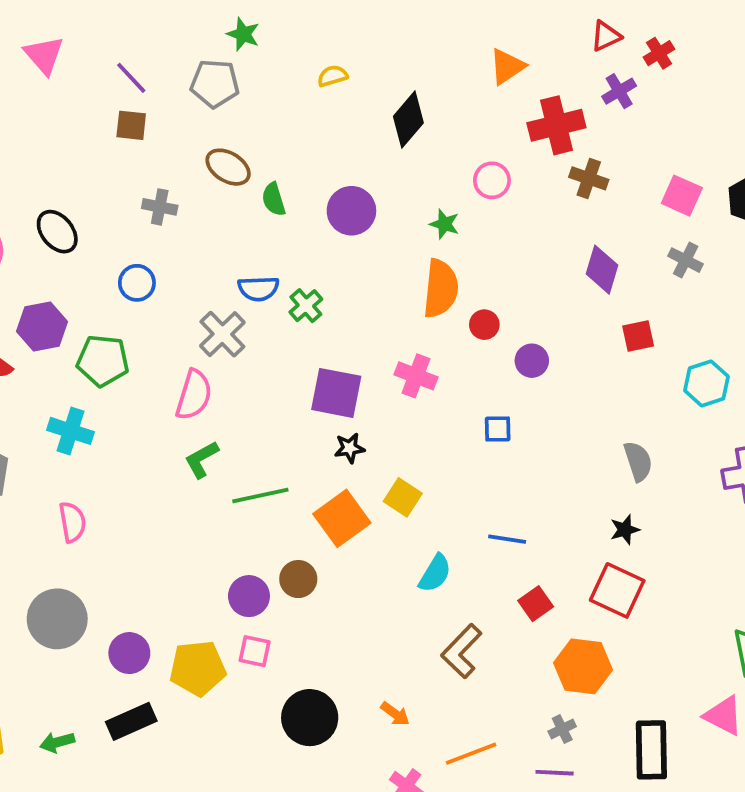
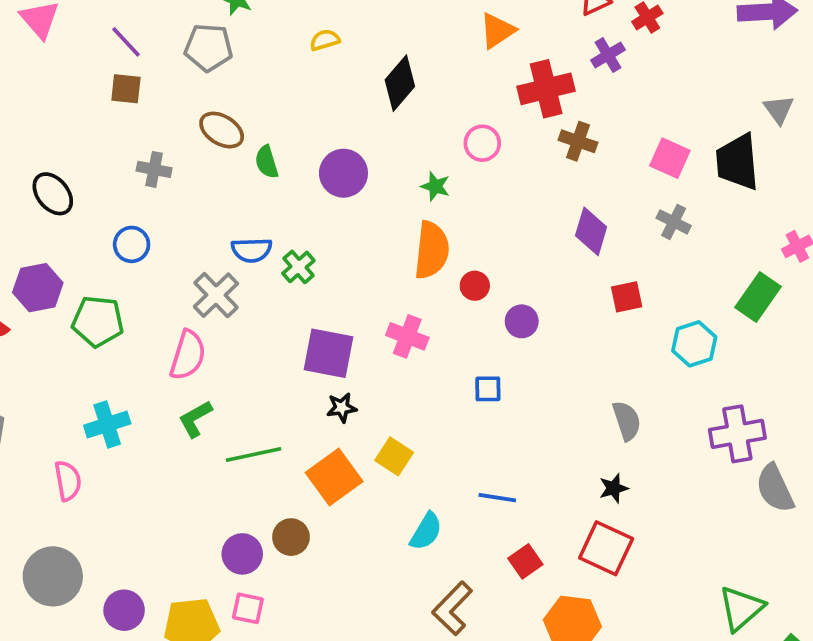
cyan cross: (70, 431) -> (107, 425), moved, turned -36

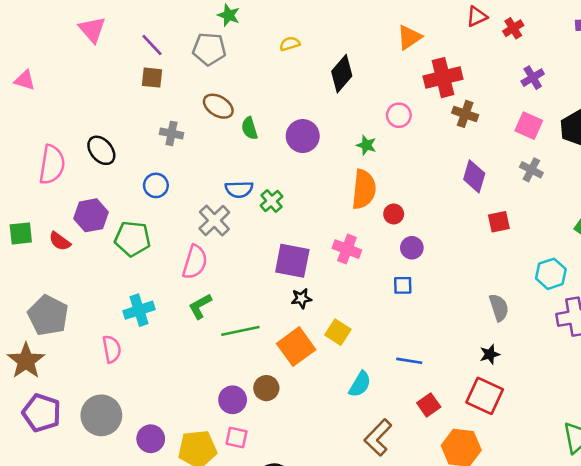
purple cross: (608, 55) -> (533, 78), moved
purple circle: (522, 321) -> (412, 248), moved
cyan hexagon: (694, 344) -> (551, 274), moved

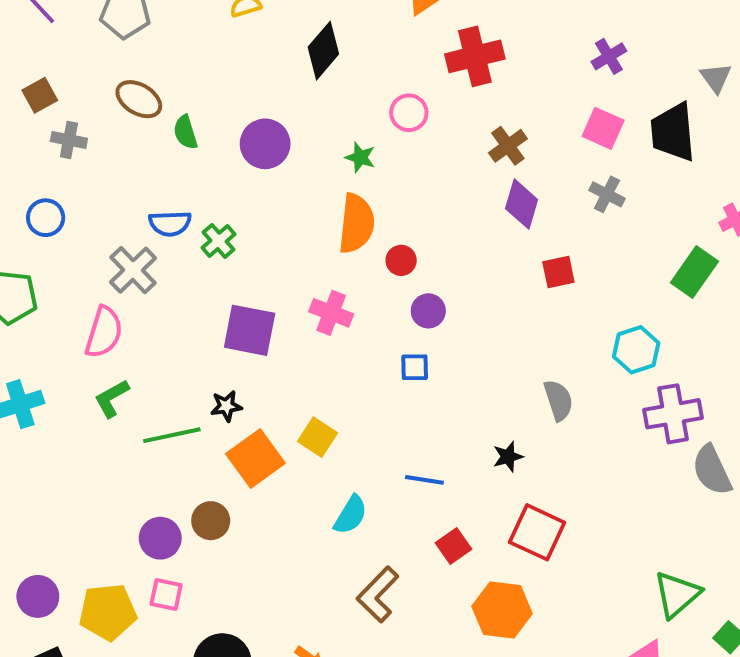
brown square: (152, 78) -> (40, 95), moved, turned -35
brown cross: (465, 114) -> (508, 146), moved, turned 35
black star: (301, 298) -> (226, 406), moved
black star: (490, 354) -> (508, 457), moved

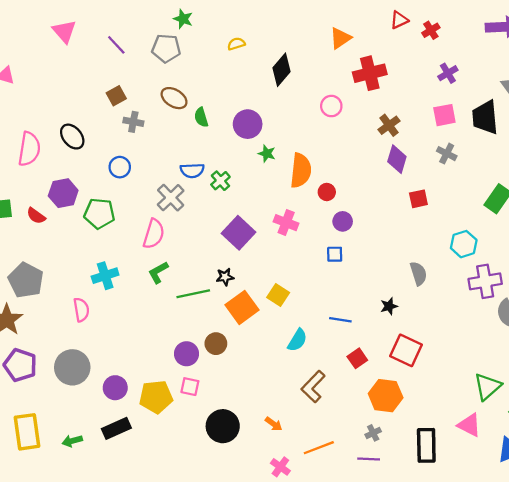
pink square: (603, 128) -> (444, 115), turned -35
green star: (360, 157) -> (267, 154), moved
purple square: (250, 330) -> (239, 233), turned 32

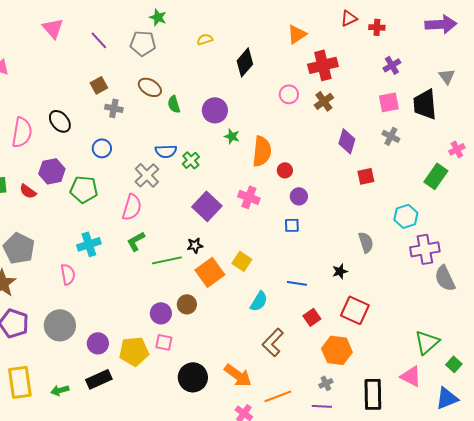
red cross: (431, 30) -> (377, 27), turned 35
brown cross: (389, 125) -> (324, 101), moved
orange arrow: (274, 424) -> (238, 375), size x1.8

